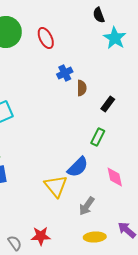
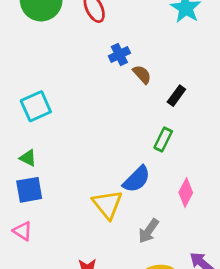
brown semicircle: (82, 88) -> (142, 74), turned -42
pink diamond: (115, 177) -> (186, 192), turned 40

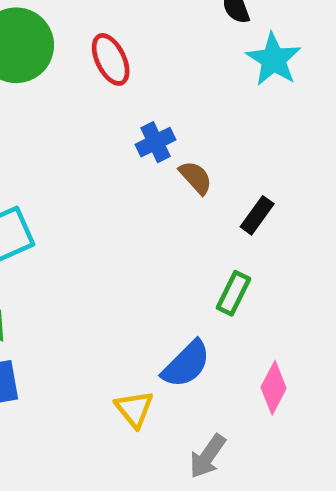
yellow triangle: (107, 204) -> (134, 409), size x0.7

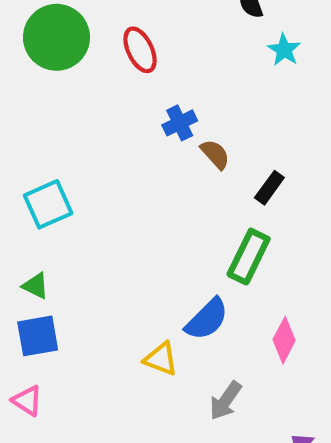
cyan star: (274, 59) -> (284, 50), size x0.7
green rectangle: (233, 293) -> (249, 257), size x1.4
yellow triangle: (134, 409) -> (161, 359), turned -30

